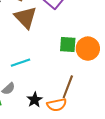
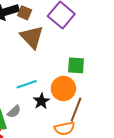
orange circle: (88, 49) -> (63, 89), moved
black star: (35, 100) -> (41, 101), moved

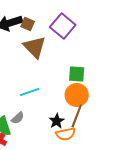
orange circle: (63, 89) -> (77, 95), moved
black star: (41, 101) -> (57, 121), moved

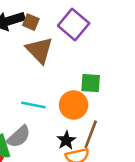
cyan line: (30, 92) -> (33, 105), turned 30
orange circle: (77, 95) -> (74, 105), moved
gray semicircle: (18, 118) -> (19, 137), size x1.5

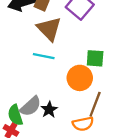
cyan line: (33, 105) -> (44, 56), moved
black star: (66, 140) -> (49, 110), moved

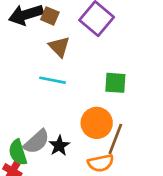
brown triangle: (49, 29) -> (59, 47), size x0.7
orange circle: (80, 78) -> (97, 123), moved

